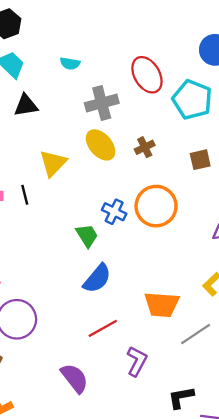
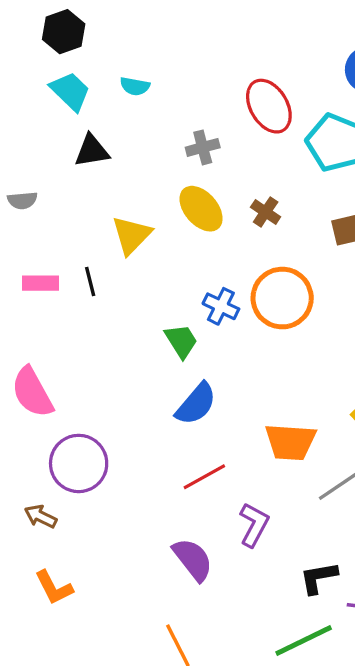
cyan semicircle: (70, 63) -> (135, 86), moved
gray cross: (102, 103) -> (203, 147), size x0.7
brown cross: (145, 147) -> (266, 212), turned -30
purple semicircle: (75, 378) -> (193, 559), moved

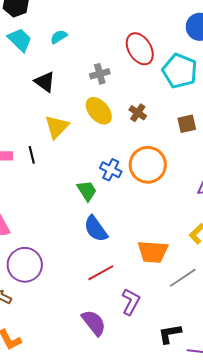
cyan semicircle: (135, 86) -> (59, 37), turned 138
black triangle: (92, 151) -> (45, 82), moved, turned 45
blue semicircle: (196, 404) -> (96, 229), turned 104

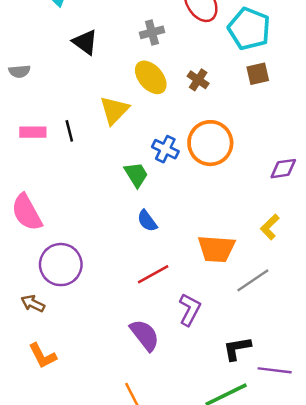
brown square: (187, 124) -> (258, 74), moved
yellow triangle: (57, 127) -> (114, 110), moved
blue semicircle: (96, 229) -> (147, 221), size x0.7

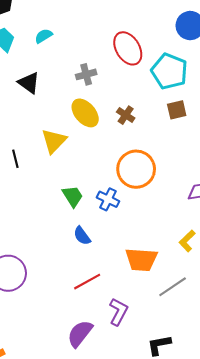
blue cross: (165, 149) -> (108, 199), moved
purple semicircle: (145, 335) -> (80, 334), turned -104

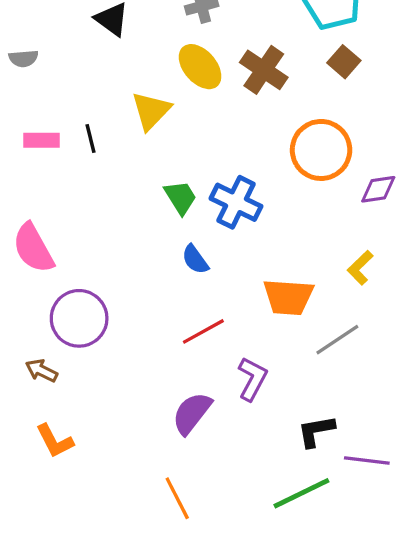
brown square: (177, 110) -> (344, 62), turned -36
brown cross: (126, 115) -> (264, 70), size x1.6
orange circle: (136, 169) -> (321, 150), moved
blue cross: (108, 199) -> (236, 202), size x1.4

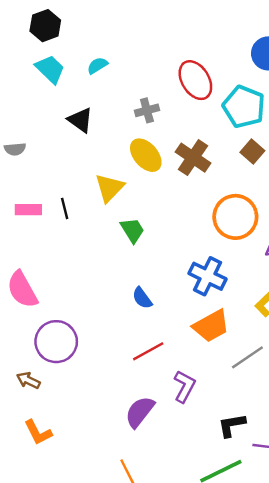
green trapezoid: (180, 197) -> (132, 230), moved
blue cross: (236, 202) -> (208, 276), moved
orange trapezoid: (288, 297) -> (211, 326), turned -33

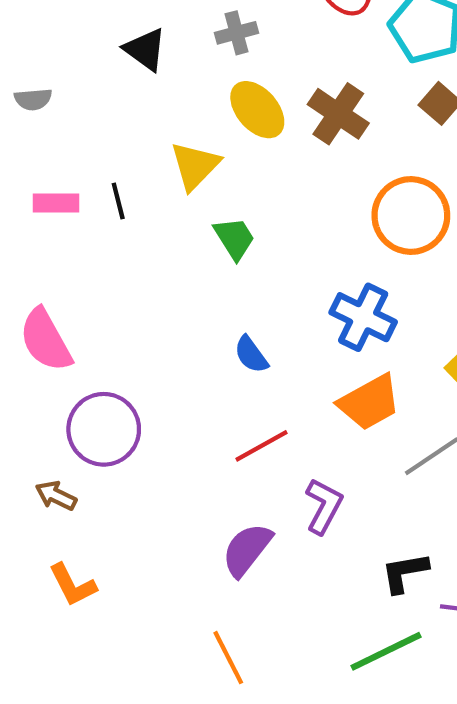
gray cross: (147, 110) -> (237, 33), moved

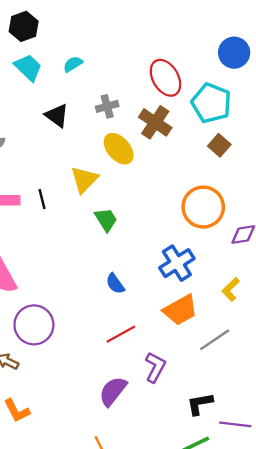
brown cross: (338, 114) -> (155, 122), moved
blue cross: (363, 317) -> (177, 263), turned 32

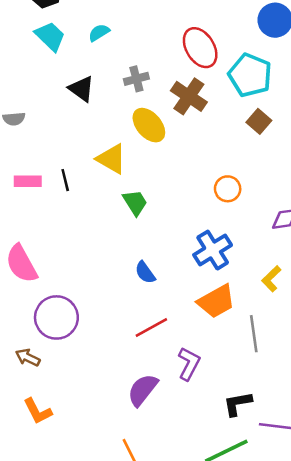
yellow triangle: (84, 180) -> (111, 159), turned -44
orange circle: (203, 207) -> (228, 189), moved, size x0.6
gray line: (215, 340) -> (254, 334), turned -64

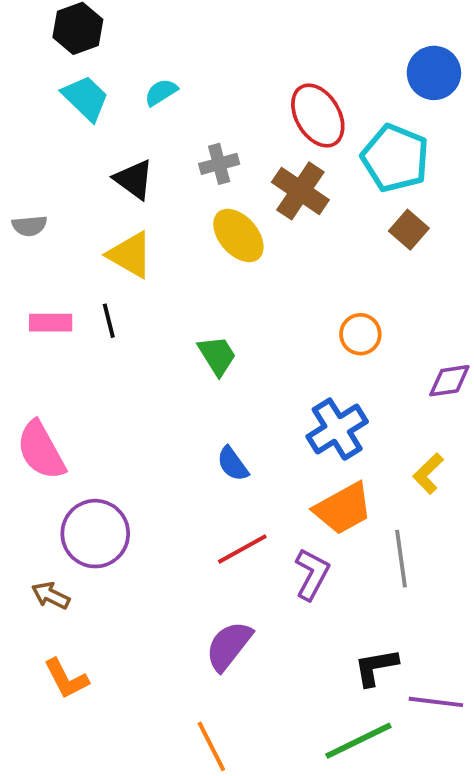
yellow triangle: (111, 159) -> (130, 255), moved
purple L-shape: (189, 364) -> (312, 574), moved

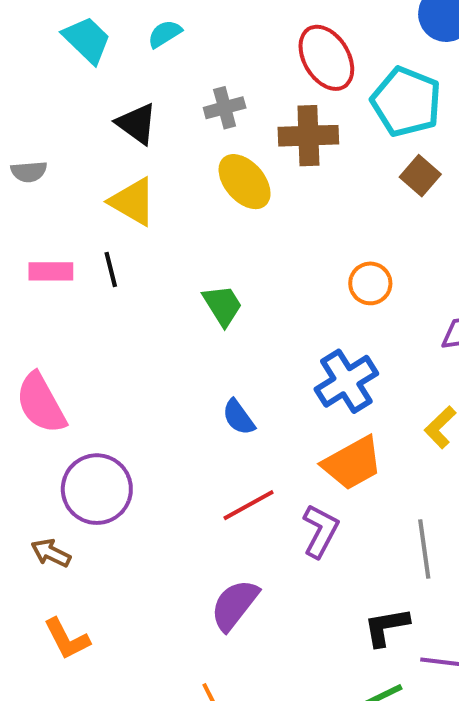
brown cross: (300, 191) -> (308, 136), turned -36
gray line: (401, 559) -> (424, 549), moved

